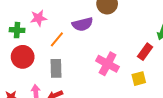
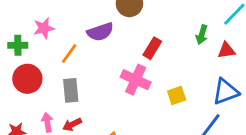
red rectangle: (145, 52) -> (152, 48), moved

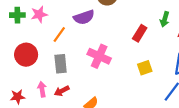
green cross: (18, 45) -> (17, 15), moved
red rectangle: (152, 48) -> (140, 33), moved
pink cross: (136, 80) -> (99, 56), moved

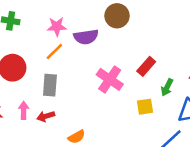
pink star: (39, 14) -> (57, 26), moved
green arrow: (165, 19) -> (167, 87), moved
pink cross: (99, 56) -> (110, 79), moved

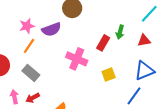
gray rectangle: (50, 85) -> (31, 73), turned -42
green arrow: (167, 87) -> (120, 32), moved

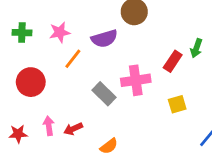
pink star: (27, 26) -> (60, 32), moved
pink cross: (77, 59) -> (136, 80), turned -35
gray rectangle: (31, 73) -> (104, 94), moved

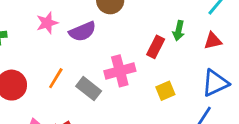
pink star: (60, 32) -> (47, 23), moved
orange line: (73, 59) -> (56, 78), moved

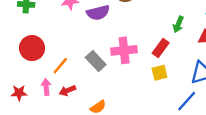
red rectangle: (156, 47) -> (161, 48), moved
orange line: (56, 78) -> (60, 66), moved

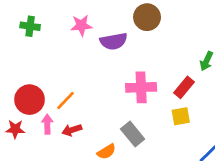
red circle: (32, 48) -> (30, 100), moved
gray rectangle: (96, 61) -> (133, 134), moved

